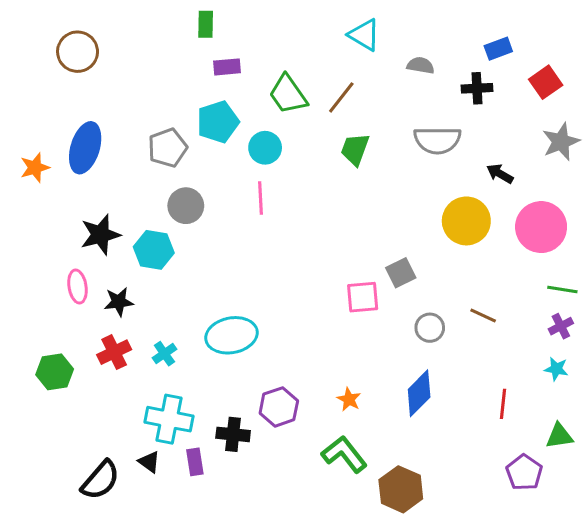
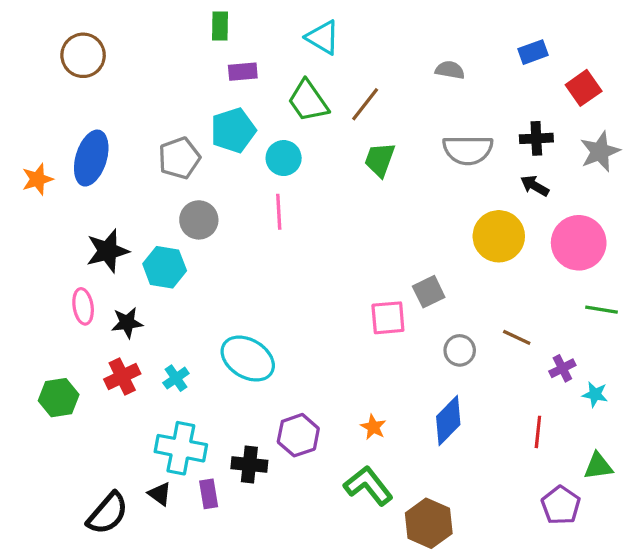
cyan triangle: (364, 35) -> (323, 37), moved
black cross: (477, 88) -> (536, 138), moved
purple cross: (561, 326) -> (562, 368), moved
cyan ellipse: (232, 335) -> (248, 359), turned 42

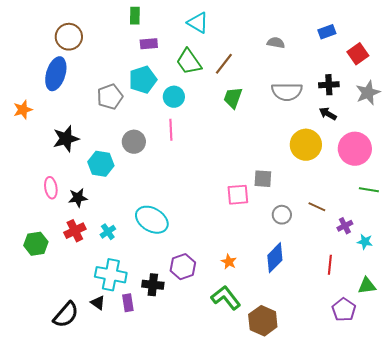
brown circle: (83, 55) -> (69, 37), moved
blue ellipse: (91, 158) -> (56, 74), moved
gray circle: (199, 220) -> (134, 142), moved
black star: (108, 251) -> (66, 139), moved
gray square: (429, 292) -> (263, 179), turned 30

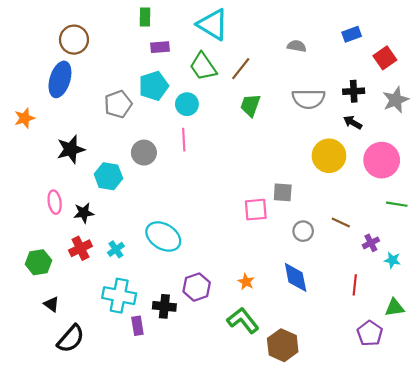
cyan triangle: (198, 23) -> (213, 25), size x1.4
blue diamond: (275, 258) -> (296, 277), turned -56
black triangle: (98, 303) -> (51, 304), moved

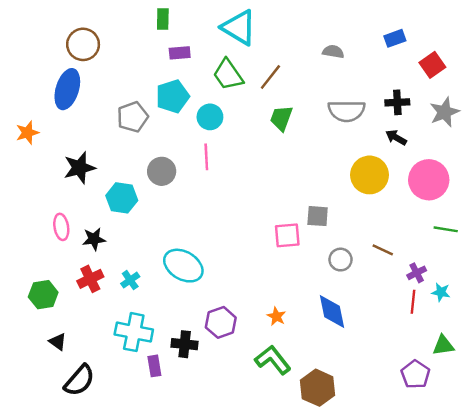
red line: (355, 285) -> (413, 302), moved

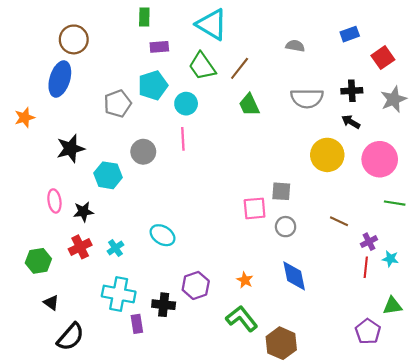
green trapezoid: (281, 118) -> (249, 105), turned -45
gray circle: (340, 260) -> (286, 227), moved
cyan ellipse: (183, 266) -> (163, 235), size x0.7

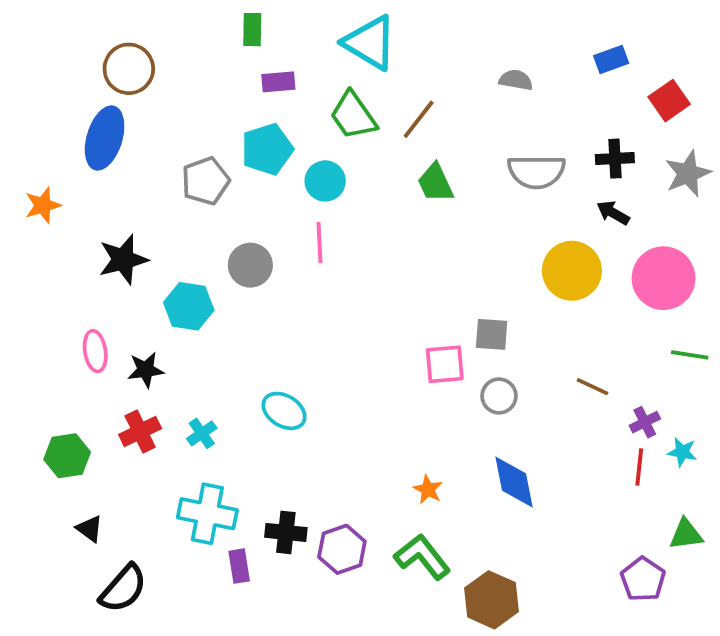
purple hexagon: (196, 285) -> (342, 549), moved

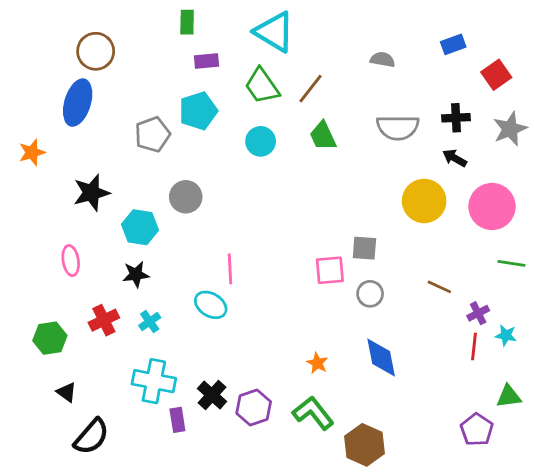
cyan circle: (325, 181) -> (261, 141), moved
pink line: (320, 243) -> (230, 269), moved
black star: (146, 370) -> (136, 274), moved
black cross: (286, 532) -> (212, 395), turned 36

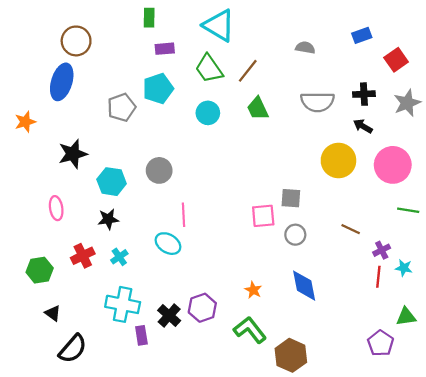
gray circle: (186, 197) -> (159, 170), moved
purple hexagon: (254, 407) -> (202, 308), moved

